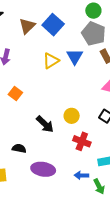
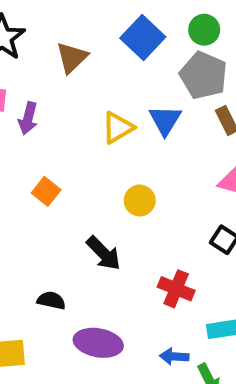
blue square: (53, 25) -> (143, 37), moved
yellow circle: (72, 116) -> (140, 200), moved

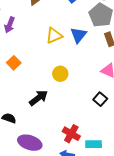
black arrow: (104, 253) -> (38, 98), turned -90
red cross: (176, 289) -> (71, 134), moved

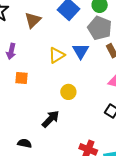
orange square: (14, 63) -> (21, 78), moved, turned -32

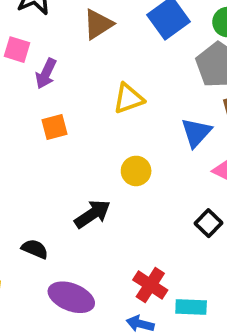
blue triangle: (81, 51) -> (196, 133), moved
orange square: (21, 78) -> (55, 127), turned -32

